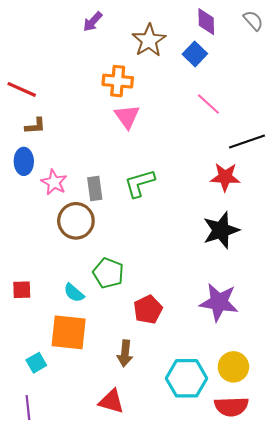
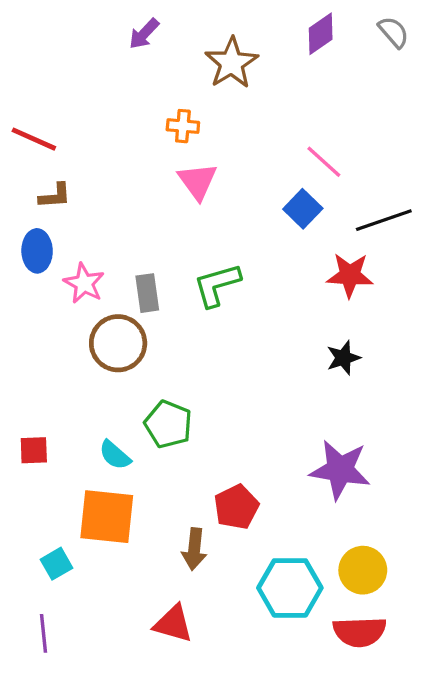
purple diamond: (206, 22) -> (321, 34), turned 56
blue square: (195, 54) -> (303, 209), moved
orange cross: (118, 81) -> (183, 126), size x0.7
black star: (221, 230) -> (343, 358), size x0.6
red pentagon: (148, 310) -> (236, 507), moved

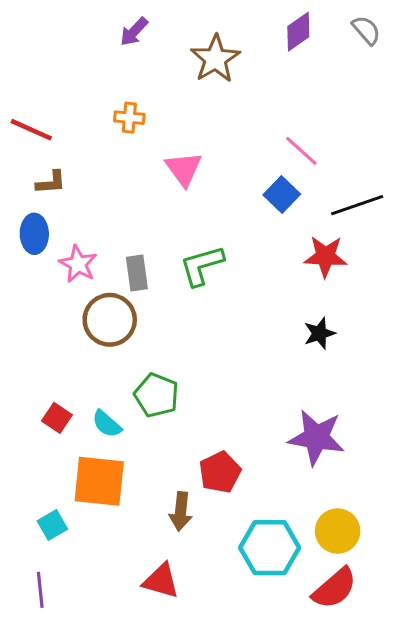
orange cross: (183, 126) -> (129, 118), moved
red square: (34, 450) -> (57, 418), moved, turned 36
red semicircle: (360, 632) -> (335, 588), turned -39

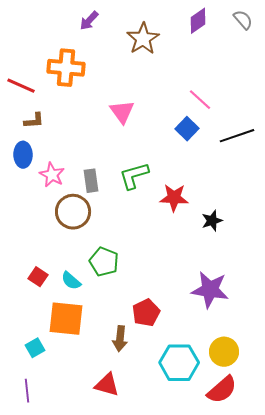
orange cross: (129, 118) -> (66, 68), moved, size x1.8
red star: (325, 256) -> (174, 198), moved

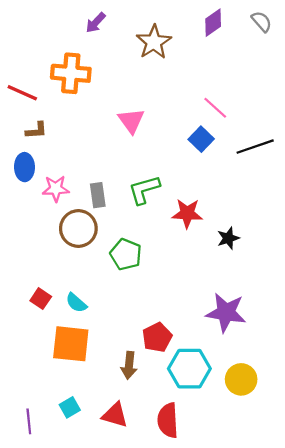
pink star: (52, 175) -> (56, 189), turned -30
green pentagon: (104, 262) -> (126, 254), moved
cyan square: (35, 348) -> (70, 407), moved
cyan hexagon: (179, 363) -> (189, 369), moved
red semicircle: (222, 390) -> (168, 420), moved, turned 128

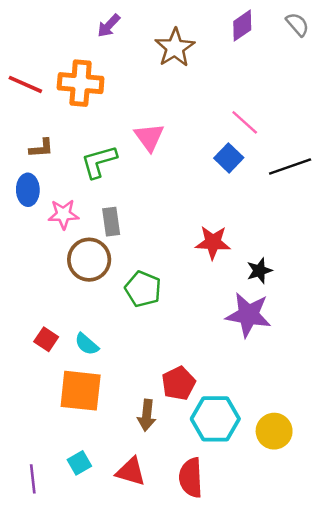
red line: (22, 93) -> (25, 84), moved
green L-shape: (144, 190) -> (99, 162), moved
purple star: (226, 313) -> (248, 315), moved

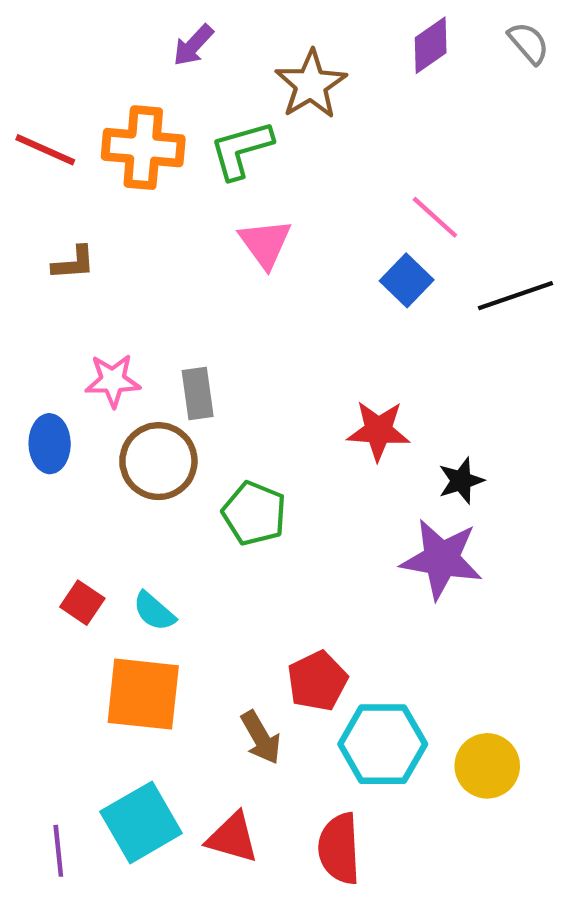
green L-shape: (99, 162) -> (241, 150), moved
blue ellipse: (28, 190) -> (50, 444), moved
brown arrow: (147, 415) -> (261, 738), turned -36
cyan square: (79, 463) -> (141, 822), size x1.8

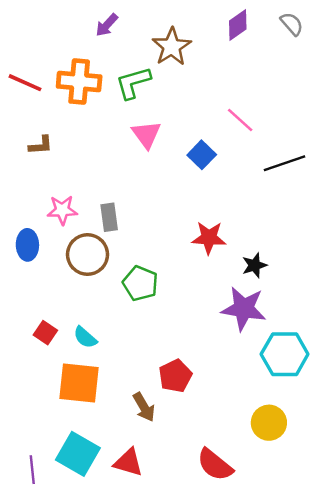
blue square: (407, 280) -> (202, 155), moved
cyan hexagon: (383, 744) -> (285, 354), moved
cyan square: (141, 822) -> (78, 454), turned -30
red semicircle: (339, 849) -> (215, 465), moved, turned -48

